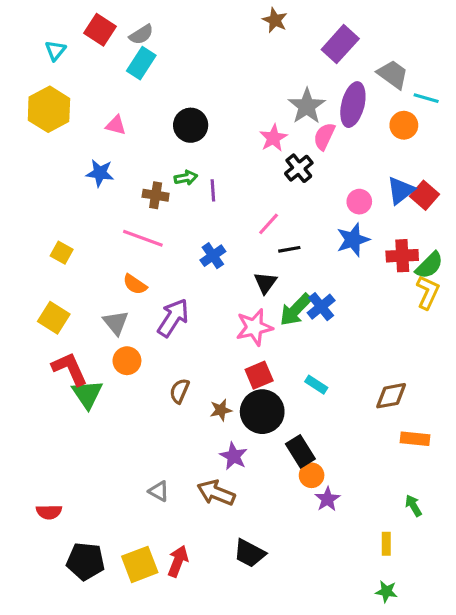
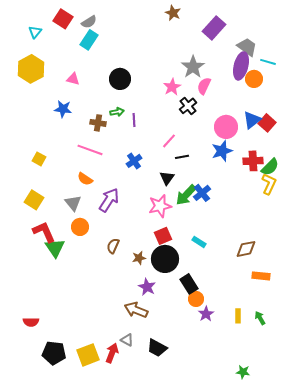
purple ellipse: (353, 105) -> (241, 66), moved
pink circle: (359, 202) -> (226, 127), size x1.5
gray triangle: (159, 491) -> (127, 340), moved
yellow rectangle: (386, 544) -> (238, 316), moved

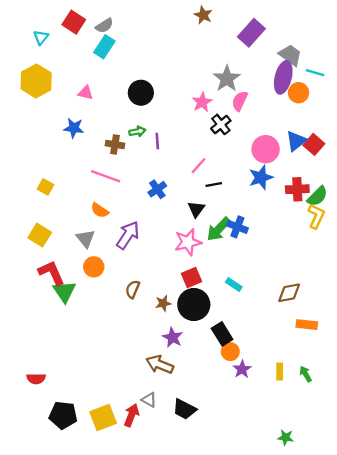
blue cross: (202, 193) -> (237, 227), turned -30

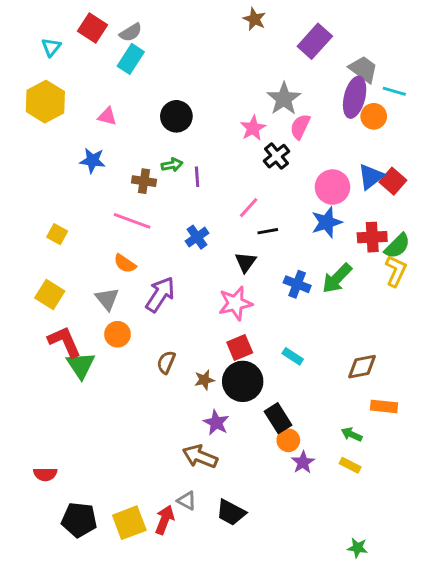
green arrow: (219, 229) -> (337, 278), moved
yellow rectangle: (280, 372) -> (350, 465), turned -63
green arrow: (306, 374) -> (352, 434), moved, turned -35

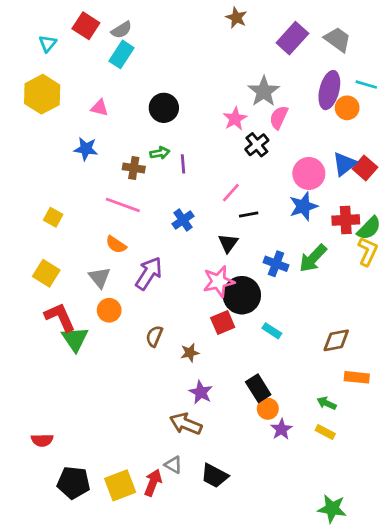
gray trapezoid: (363, 69) -> (338, 39), moved
black circle: (243, 381) -> (242, 295), moved
green star: (358, 548) -> (332, 509), size x1.5

